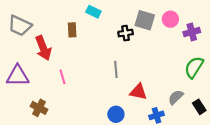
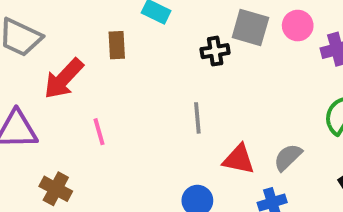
red arrow: (43, 48) -> (64, 79), turned 65
gray semicircle: (176, 97) -> (288, 157), moved

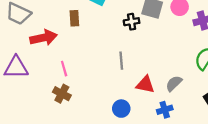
red arrow: (64, 79) -> (43, 38), turned -145
brown cross: (56, 189) -> (62, 94), moved

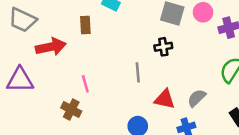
black cross: (132, 22) -> (163, 47), moved
pink line: (64, 69) -> (85, 84), moved

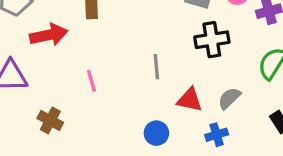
black cross: (163, 47) -> (212, 40), moved, size x1.5
brown cross: (71, 109) -> (50, 120), moved

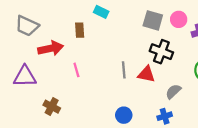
black cross: (212, 40) -> (161, 52), turned 30
pink line: (91, 81) -> (76, 70), moved
red triangle: (190, 100) -> (146, 74), moved

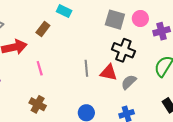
brown rectangle: (80, 30) -> (43, 29), turned 40
gray semicircle: (173, 91) -> (129, 82), moved
brown cross: (52, 107) -> (38, 104), moved

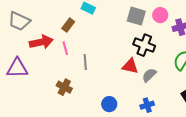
pink line: (40, 68) -> (65, 48), moved
gray line: (86, 68) -> (85, 62), moved
brown cross: (38, 104) -> (64, 87), moved

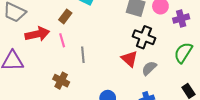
red triangle: (130, 66) -> (129, 59), turned 30

